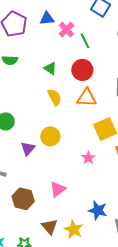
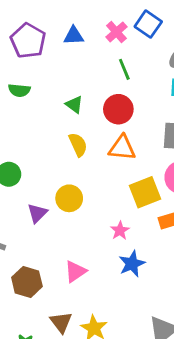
pink cross: (67, 30) -> (116, 32), moved
blue star: (98, 210) -> (132, 264), moved, turned 30

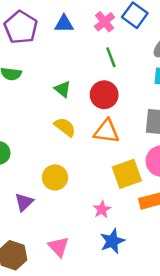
yellow semicircle: (78, 145) -> (65, 127), turned -30
purple triangle: (37, 213) -> (24, 202), moved
pink triangle: (75, 271) -> (59, 247), turned -40

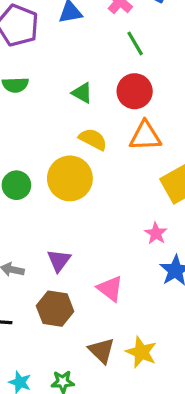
yellow circle: (55, 177) -> (70, 178), moved, size x1.4
purple triangle: (24, 202) -> (59, 260), moved

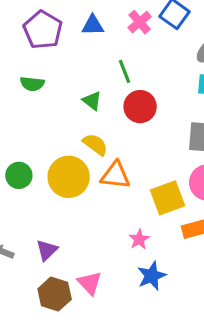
green line: (135, 43) -> (125, 71), moved
orange triangle: (145, 136) -> (115, 175), moved
brown hexagon: (55, 309) -> (55, 294), moved

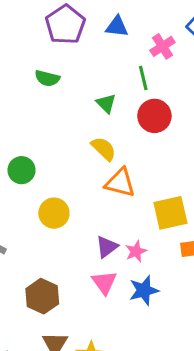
pink cross: (140, 22) -> (162, 46), moved
yellow circle: (69, 177) -> (54, 213), moved, size x0.7
purple triangle: (47, 250) -> (107, 247), moved
pink triangle: (90, 283) -> (104, 282), moved

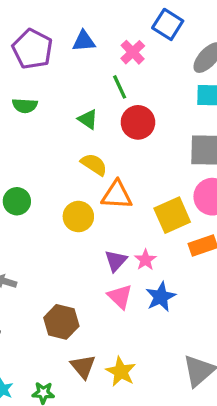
yellow circle: (54, 213) -> (78, 217), moved

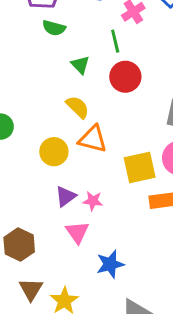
green semicircle: (25, 106) -> (54, 28), moved
pink star: (145, 260) -> (93, 201), moved, turned 30
purple triangle: (116, 261) -> (66, 196), moved
blue star: (161, 297) -> (110, 264), moved

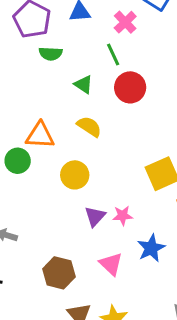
orange triangle: (93, 139) -> (40, 135), moved
pink triangle: (77, 232) -> (111, 264), moved
blue star: (110, 264) -> (151, 248), moved

